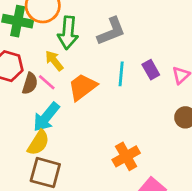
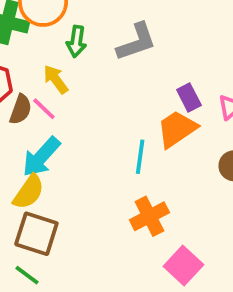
green arrow: (68, 33) -> (76, 41), size x0.7
cyan line: (121, 74) -> (140, 157), moved
orange trapezoid: (82, 87) -> (177, 129), moved

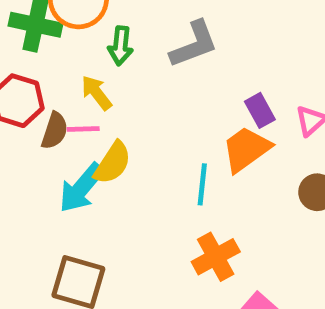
pink line: (44, 109) -> (83, 129), turned -44
yellow semicircle: (29, 192) -> (113, 163), moved

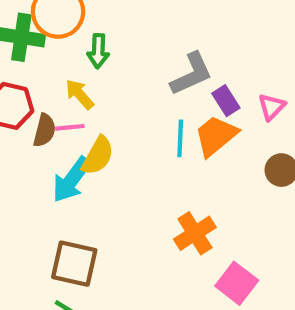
gray L-shape: (194, 44) -> (191, 74), moved
cyan line: (202, 184) -> (180, 138), moved

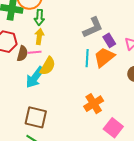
green arrow: (98, 51) -> (39, 17), moved
yellow arrow: (80, 94) -> (39, 36), turned 49

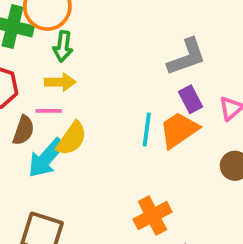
gray L-shape: (93, 27) -> (187, 57), moved
yellow arrow: (39, 36) -> (60, 82), turned 77
brown semicircle: (22, 54) -> (23, 130), moved

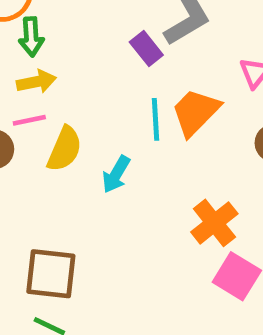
purple rectangle: (191, 99) -> (146, 49), moved
cyan arrow: (46, 158) -> (116, 174), moved, size x0.7
orange cross: (152, 216) -> (214, 223), moved

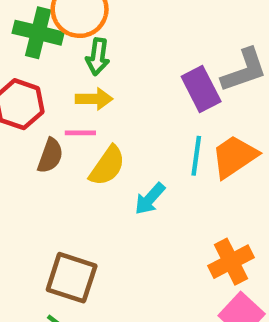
purple rectangle: (146, 49) -> (201, 89), size x1.4

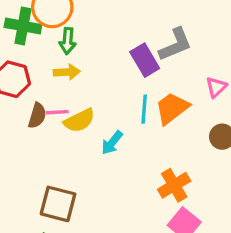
pink line: (80, 133) -> (57, 112), moved
yellow semicircle: (107, 166) -> (79, 120), turned 32

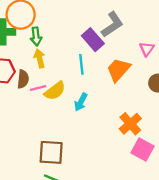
yellow arrow: (67, 72) -> (40, 58), turned -90
cyan line: (144, 109) -> (81, 64), moved
brown semicircle: (37, 116) -> (23, 79), moved

